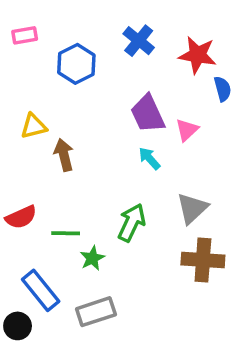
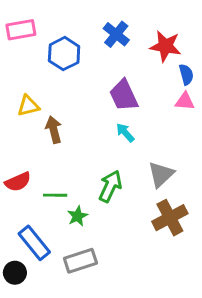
pink rectangle: (25, 35) -> (21, 30), size x1.4
pink triangle: (187, 130) -> (185, 101), moved, turned 48
brown cross: (203, 260) -> (170, 218), turned -32

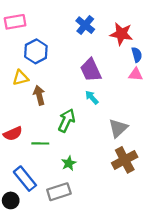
blue hexagon: (64, 54) -> (36, 51), moved
green arrow: (110, 186) -> (67, 120), moved
green star: (77, 216) -> (69, 163), moved

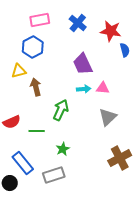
pink rectangle: (15, 22) -> (40, 20), moved
pink triangle: (136, 74) -> (103, 88), moved
cyan arrow: (92, 97) -> (84, 89), turned 128
brown cross: (125, 160) -> (120, 158), moved

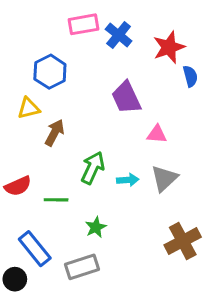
pink rectangle: (40, 20) -> (84, 24), moved
red star: (111, 31) -> (169, 47), turned -30
brown arrow: (36, 87) -> (55, 133), turned 42
cyan arrow: (84, 89) -> (128, 180), moved

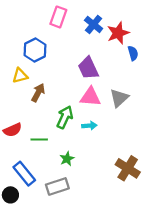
pink rectangle: (84, 24) -> (58, 17), turned -60
blue cross: (119, 35) -> (94, 24), moved
pink triangle: (157, 134) -> (90, 97), moved, size x1.5
gray triangle: (164, 178) -> (119, 98), moved
brown cross: (183, 241) -> (128, 168), turned -30

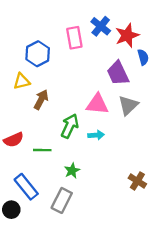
pink rectangle: (58, 17) -> (74, 38), moved, turned -30
purple trapezoid: (88, 68) -> (118, 73), moved
brown cross: (128, 168) -> (137, 181), size x0.7
gray rectangle: (57, 186) -> (62, 200), turned -45

